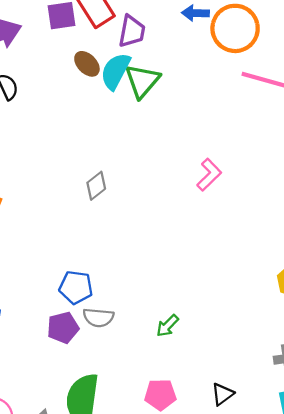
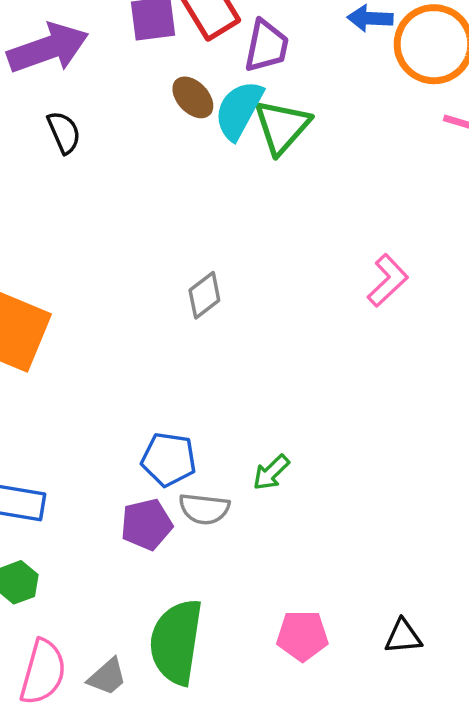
green arrow: (167, 326) -> (271, 472), moved
black triangle: (222, 394) -> (403, 637), turned 30

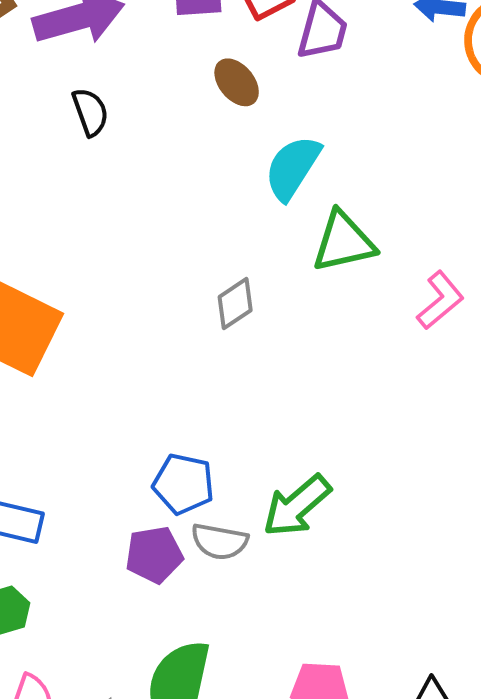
cyan semicircle: (239, 110) -> (293, 168), moved
green triangle: (282, 127) -> (344, 242), moved, turned 32
green arrow: (271, 472) -> (297, 506), size x1.6

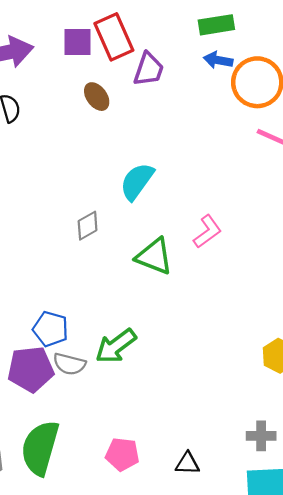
cyan semicircle: (293, 168) -> (137, 181), moved
green triangle: (344, 242) -> (154, 256), moved, turned 30
purple pentagon: (154, 555) -> (31, 369), size x1.4

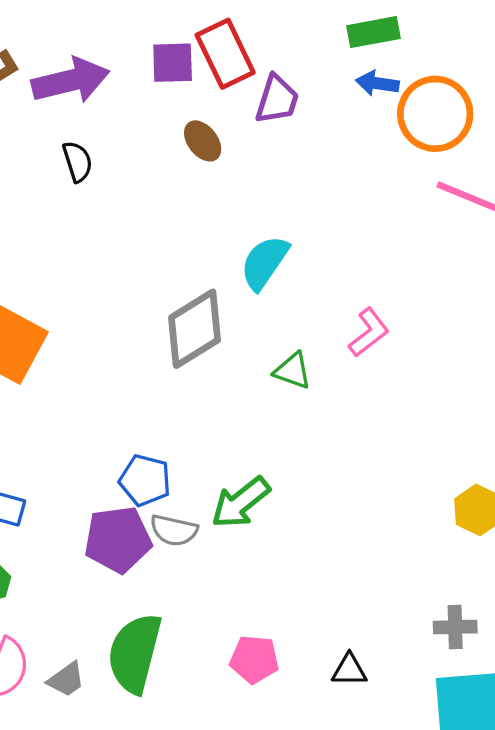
gray diamond: (88, 226) -> (195, 329), size x1.8
green triangle: (154, 256) -> (293, 371), size x0.7

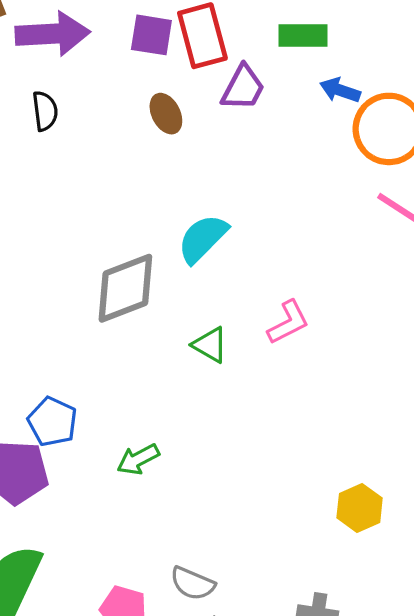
green rectangle: (373, 32) -> (303, 35), moved
green arrow: (241, 502) -> (138, 459), size x0.7
gray semicircle: (174, 530) -> (192, 583), moved

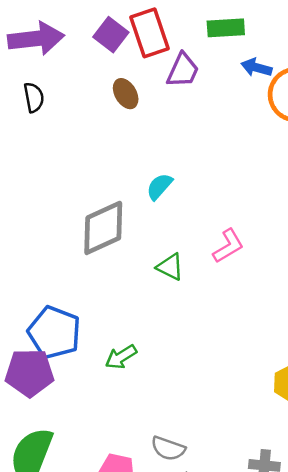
purple square: (151, 35) -> (111, 35), turned 32
cyan semicircle: (203, 238) -> (159, 187), size x0.7
blue pentagon: (52, 422) -> (54, 333), size x1.4

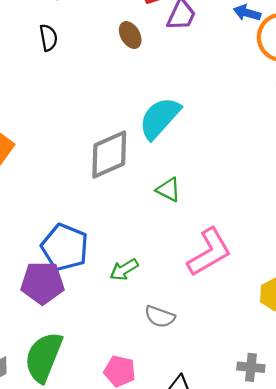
cyan semicircle: (159, 187) -> (160, 118), size x1.8
pink L-shape: (228, 246) -> (209, 252), moved, size x1.6
gray semicircle: (168, 448) -> (160, 317), moved

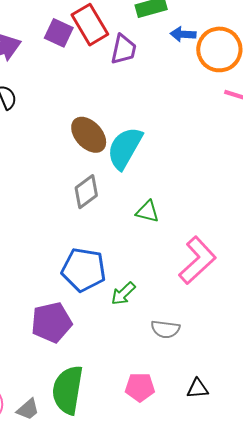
brown ellipse: (130, 35) -> (89, 135), moved, size x1.5
gray diamond: (109, 154) -> (86, 192), size x0.7
blue pentagon: (65, 247) -> (84, 270), moved

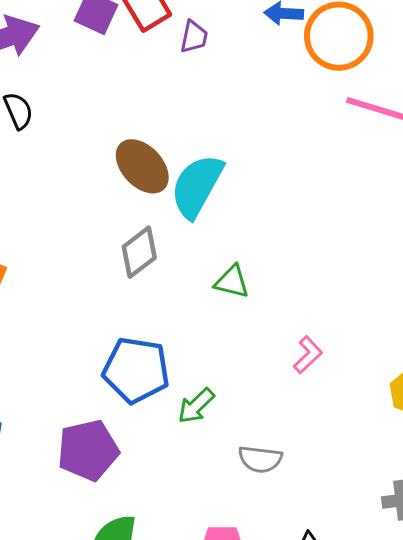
purple trapezoid: (124, 49) -> (194, 37), size x0.7
pink L-shape: (197, 260) -> (308, 355), size x0.5

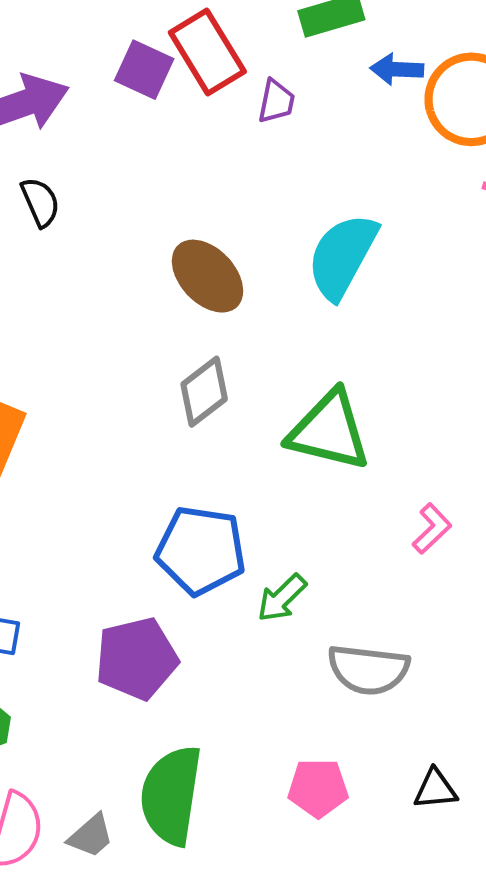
cyan semicircle: (197, 186) -> (342, 256), moved
green triangle: (232, 282) -> (329, 431), size x1.8
gray semicircle: (260, 459) -> (368, 670), size x1.4

